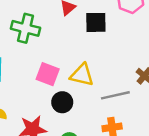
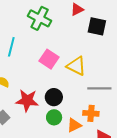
black circle: (62, 102) -> (54, 97), moved

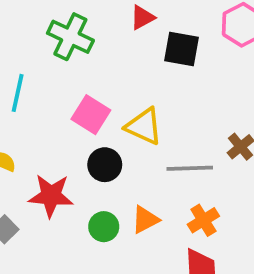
black circle: (54, 97) -> (105, 165), moved
orange cross: (91, 113) -> (203, 220), moved, turned -35
orange triangle: (74, 125) -> (145, 220), moved

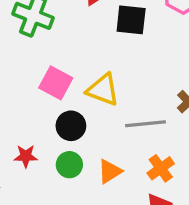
red star: (51, 196) -> (26, 156), size x0.6
green circle: (104, 227) -> (69, 165), moved

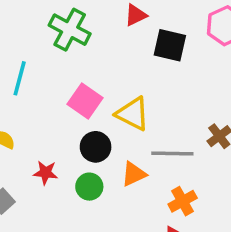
orange triangle: (110, 171) -> (134, 174), moved

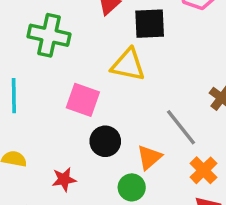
yellow triangle: (133, 114) -> (128, 65), moved
gray line: (172, 154) -> (181, 127), turned 66
green circle: (89, 187) -> (132, 187), moved

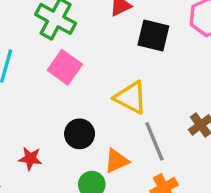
yellow triangle: (128, 65) -> (131, 97), moved
pink square: (83, 100) -> (65, 67), moved

